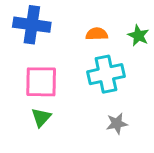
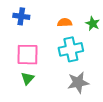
blue cross: (32, 25) -> (21, 16), size x0.7
gray star: (117, 124) -> (78, 82), size x1.5

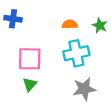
blue cross: (21, 16) -> (13, 19), moved

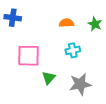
cyan cross: (76, 53) -> (73, 50), size x0.6
green triangle: (30, 84) -> (49, 78), moved

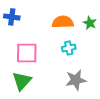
orange semicircle: (66, 23) -> (63, 22), size x1.5
green triangle: (49, 78) -> (22, 81), moved, size x1.5

